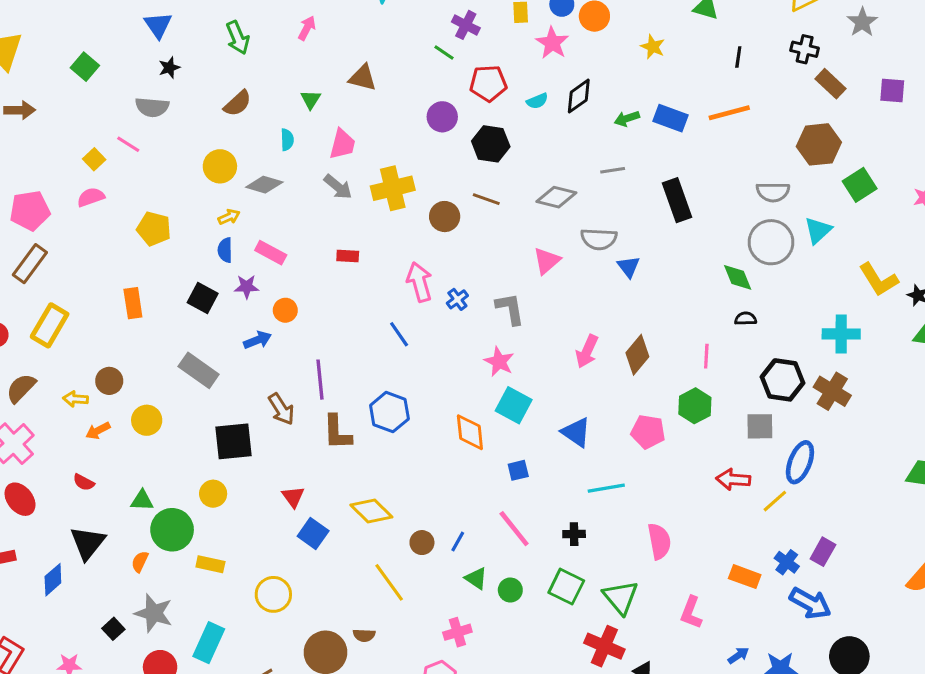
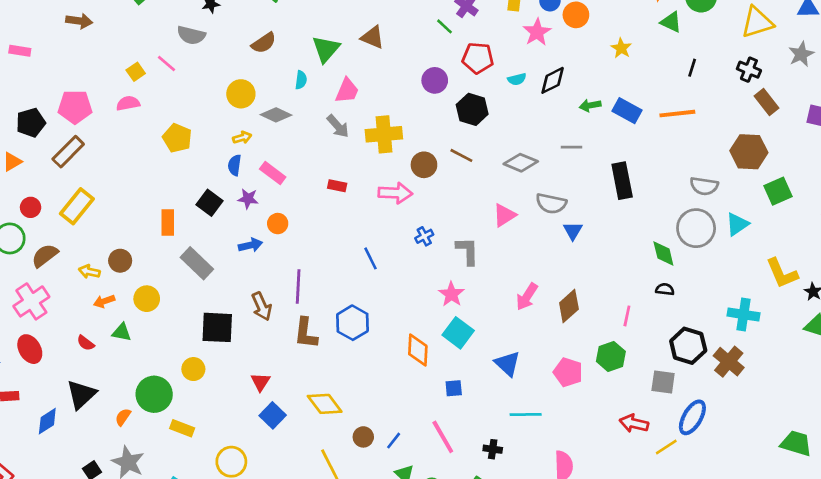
green triangle: (311, 99) -> (326, 49), size x1.6
pink arrow: (419, 282) -> (395, 193), moved, turned 100
orange rectangle: (133, 303) -> (168, 223), moved
green triangle: (142, 500) -> (122, 332), moved

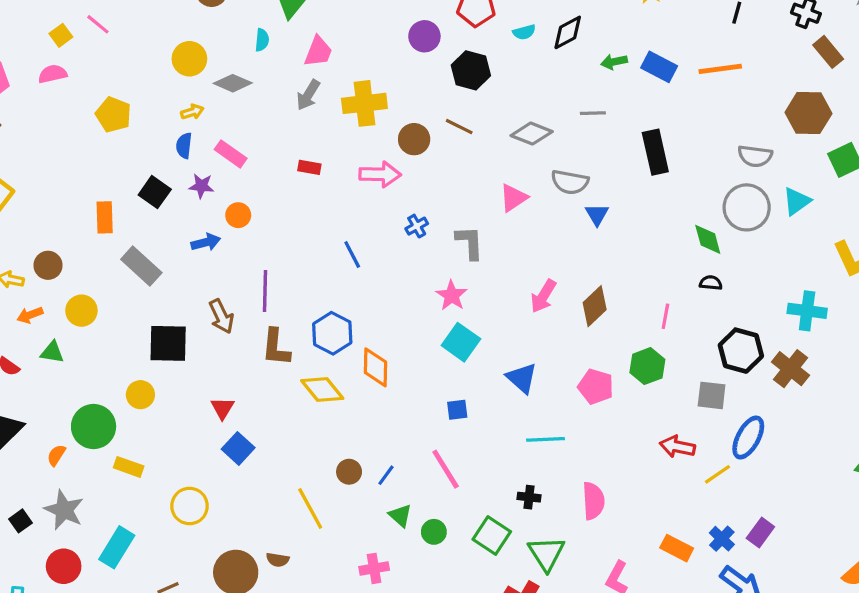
gray arrow: (338, 126) -> (308, 95), turned 75
orange diamond: (418, 350) -> (375, 367), moved
yellow diamond: (325, 404) -> (322, 389), moved
black cross: (493, 449) -> (529, 497), moved

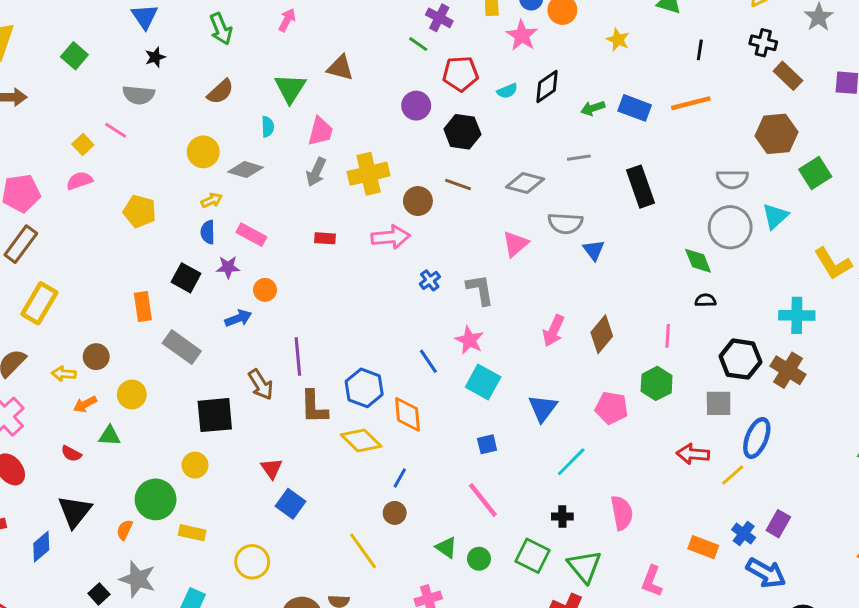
blue line: (352, 255) -> (428, 361), moved
blue triangle: (522, 378) -> (543, 408), turned 32
cyan line: (546, 439) -> (571, 462), turned -36
blue line: (386, 475) -> (400, 478), moved

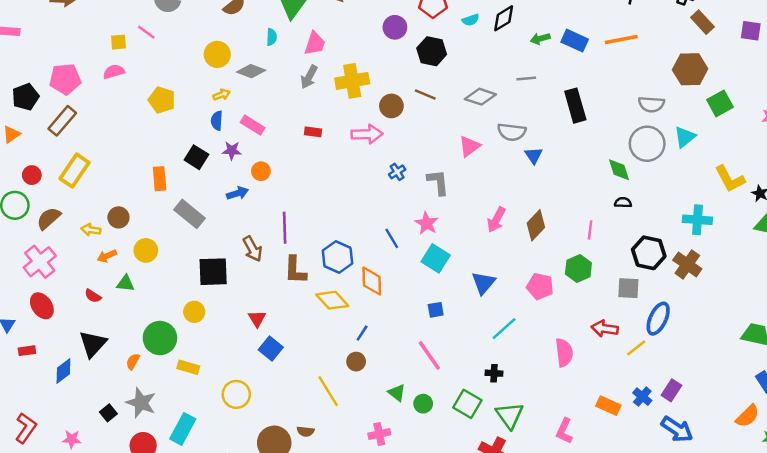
yellow square: (83, 144) -> (118, 42), turned 35
pink semicircle: (622, 513) -> (564, 353), moved
blue arrow: (766, 573) -> (677, 429), moved

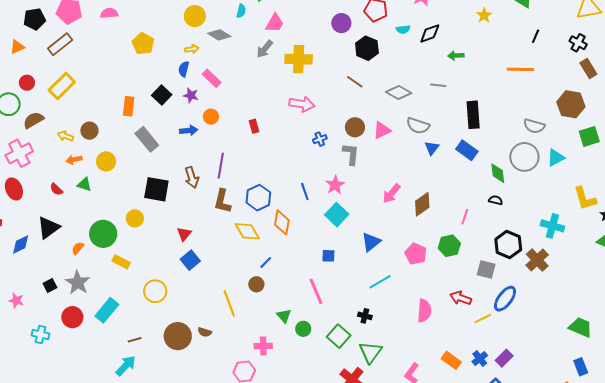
blue rectangle: (575, 41) -> (467, 150), moved
brown circle: (391, 106) -> (355, 127), moved
red rectangle: (313, 132) -> (254, 126), moved, turned 56

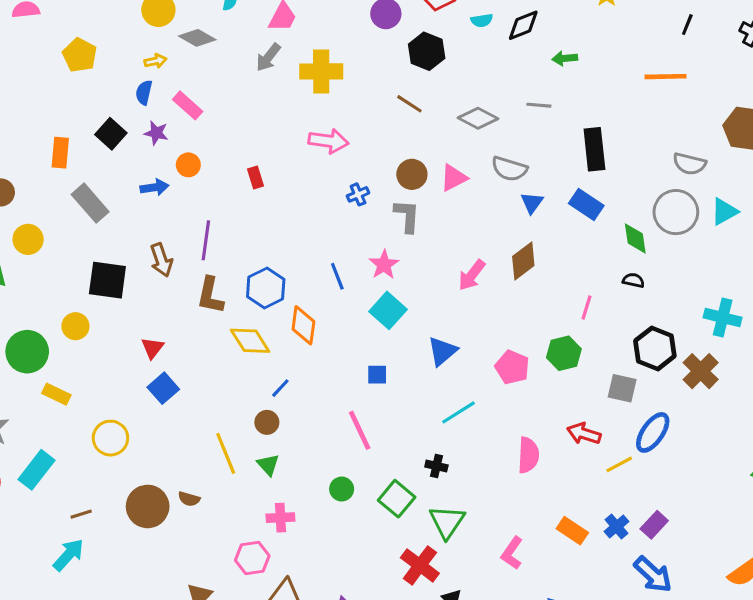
brown diamond: (422, 204) -> (523, 261), moved
green triangle: (284, 316) -> (268, 465), moved

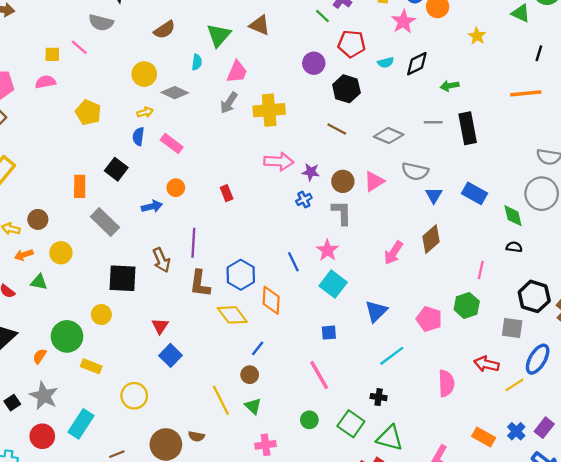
purple star: (156, 133) -> (311, 172), moved
black rectangle: (594, 149) -> (468, 128), moved
green triangle: (447, 522) -> (390, 438), turned -44

